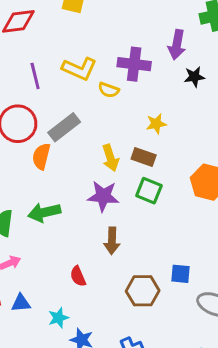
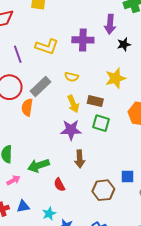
yellow semicircle: (109, 90) -> (72, 77), moved
yellow star: (156, 124) -> (115, 78), moved, size x1.5
green arrow: (44, 212) -> (39, 165), moved

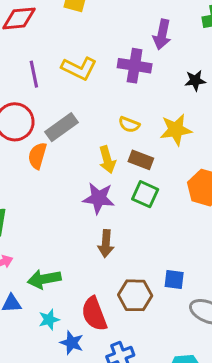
purple arrow: (110, 24) -> (162, 34), moved
yellow semicircle: (72, 77) -> (129, 125), moved
green arrow: (39, 165) -> (44, 279), moved
red semicircle: (59, 185) -> (94, 314), moved, size x1.6

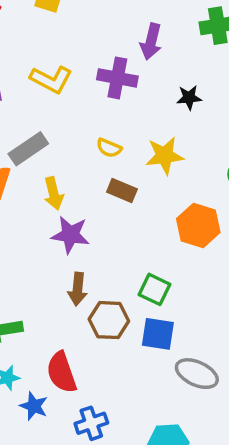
yellow arrow: (107, 160) -> (54, 193), moved
green square: (145, 194) -> (154, 289), moved
blue square: (174, 279) -> (158, 334), size x1.4
brown hexagon: (135, 295) -> (109, 320), moved

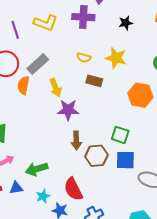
yellow star: (164, 156) -> (116, 58), turned 30

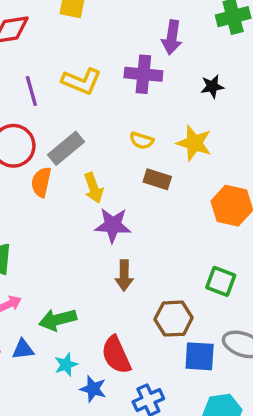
green square: (120, 135) -> (221, 281), moved
brown hexagon: (96, 156) -> (174, 319), moved
blue square: (125, 160) -> (200, 356), moved

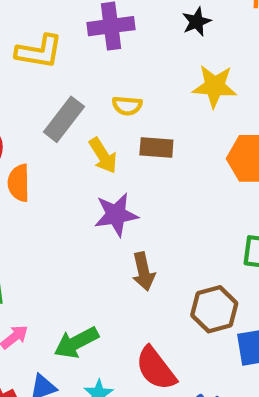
yellow star: (194, 143) -> (215, 86), moved
gray rectangle: (66, 148) -> (64, 119), moved
yellow arrow: (94, 188) -> (103, 156), moved

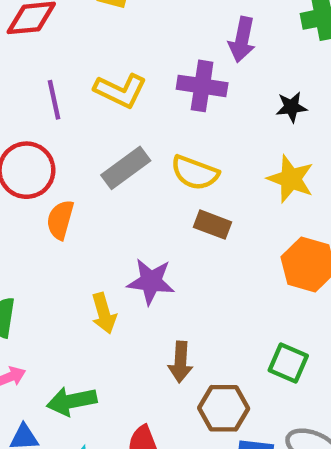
yellow semicircle: (127, 106) -> (195, 173), size x1.5
yellow arrow: (103, 156) -> (104, 313), moved
brown arrow: (143, 271) -> (180, 362), moved

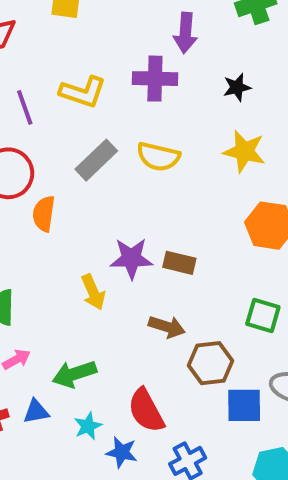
brown rectangle: (213, 225) -> (179, 263), moved
brown arrow: (180, 362) -> (167, 327), turned -69

